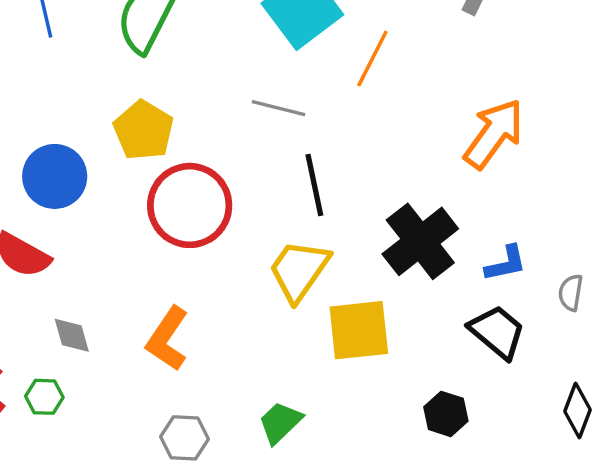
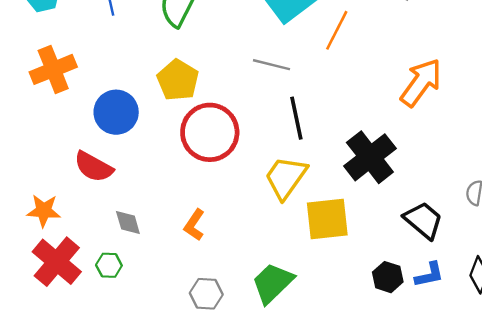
blue L-shape: (506, 264) -> (429, 275), moved
orange L-shape: (167, 339) -> (194, 225), size x0.7
green trapezoid: (280, 422) -> (273, 283), size x1.4

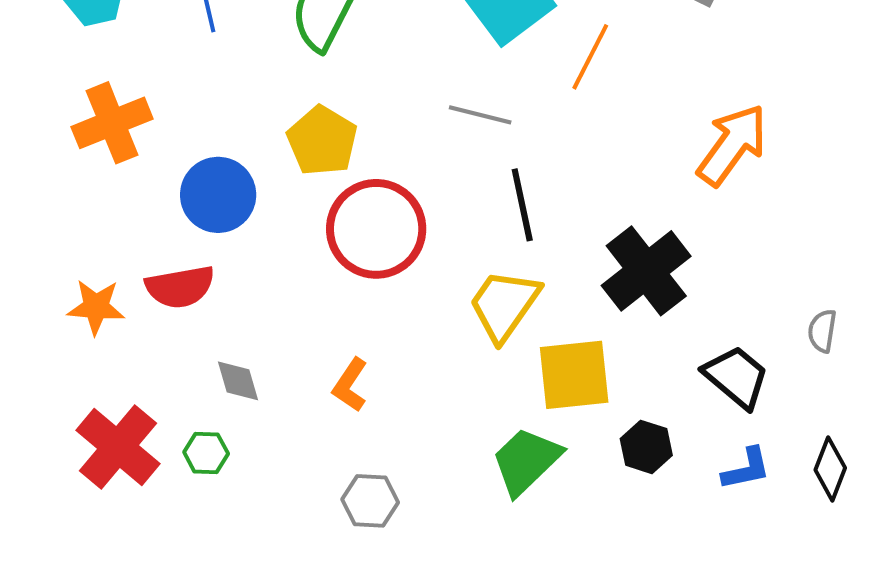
red semicircle: (94, 167) -> (180, 287), turned -39
orange star: (44, 211) -> (96, 307), moved
black hexagon: (388, 277) -> (646, 447), moved
green trapezoid: (273, 283) -> (526, 461), moved

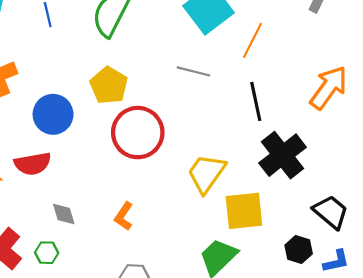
black line: (522, 205) -> (256, 101), moved
black hexagon: (646, 447) -> (299, 249), moved

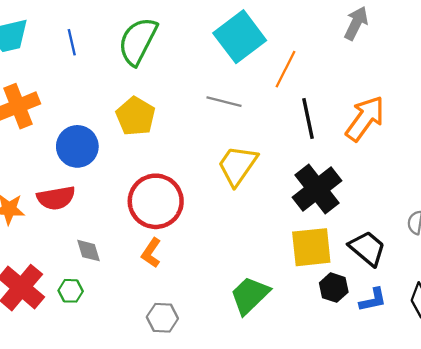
black line: (256, 101) -> (308, 118), moved
red circle: (138, 133) -> (156, 201), moved
yellow trapezoid: (206, 173) -> (237, 165), moved
yellow square: (244, 211) -> (311, 247), moved

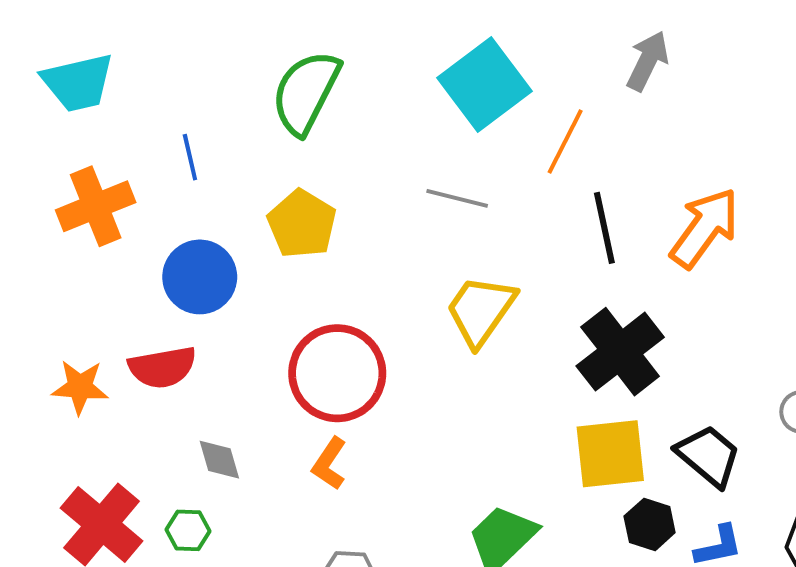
gray arrow: (356, 23) -> (648, 61), moved
blue line: (72, 42) -> (190, 157), moved

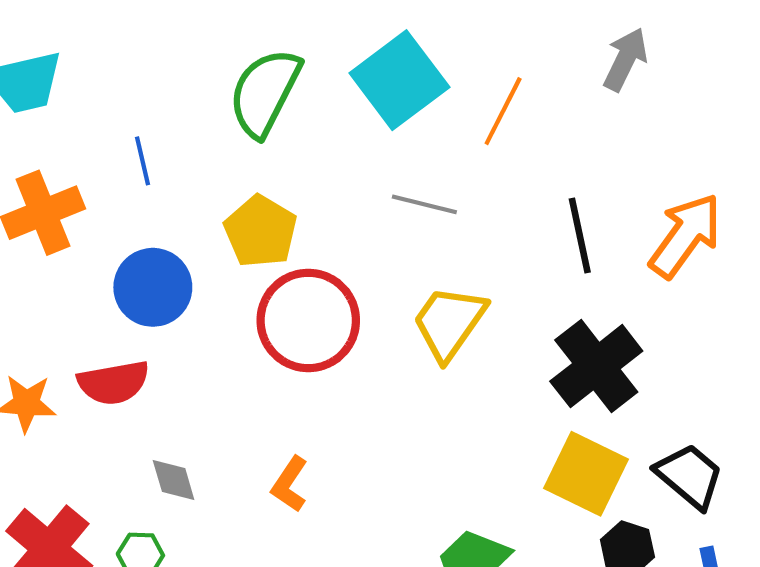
cyan square: (485, 84) -> (399, 80), moved
orange line: (565, 141) -> (503, 111), moved
red circle: (337, 373) -> (308, 320), moved
yellow square: (610, 454) -> (586, 474), turned 32

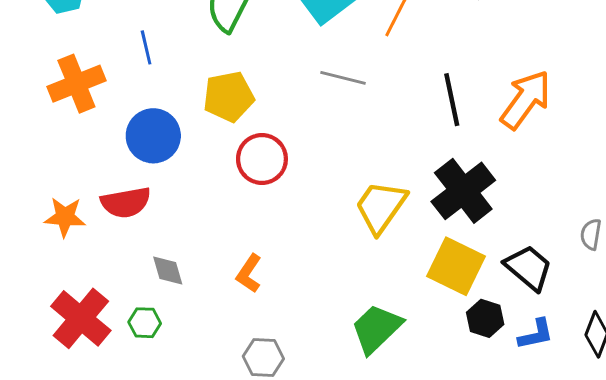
yellow pentagon: (261, 231) -> (229, 97), turned 30
red circle: (308, 320) -> (262, 159), size x0.7
yellow trapezoid: (449, 323) -> (381, 207), moved

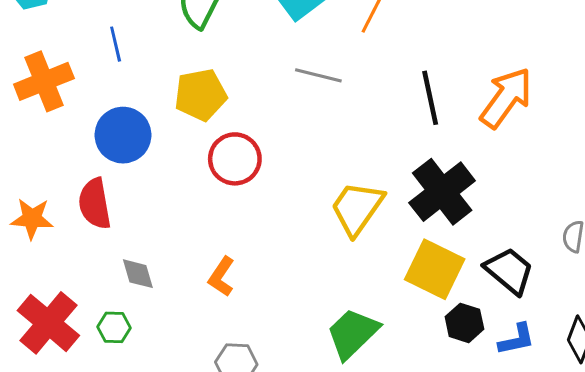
red semicircle: (126, 202) -> (95, 204), turned 90

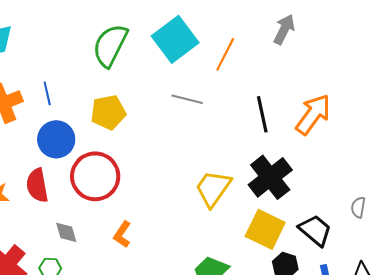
blue line: (116, 44) -> (47, 93), moved
red circle: (235, 159) -> (95, 176), moved, size x1.4

